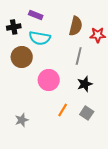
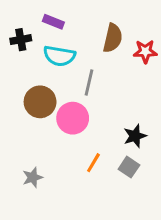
gray line: (79, 56) -> (89, 83), moved
brown circle: (22, 57) -> (40, 102), moved
black star: (85, 84) -> (135, 136), moved

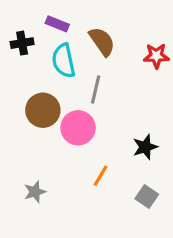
brown semicircle: (113, 38) -> (102, 41), moved, turned -48
cyan semicircle: (59, 56) -> (64, 61), turned 68
gray square: (129, 167) -> (147, 197), moved

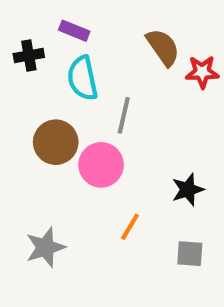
brown semicircle: (102, 41) -> (163, 47), moved
gray star: (35, 192) -> (45, 247), size x1.4
gray square: (147, 197) -> (190, 254), turned -30

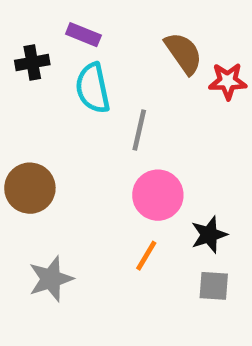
brown circle: (56, 142) -> (30, 188), moved
pink circle: (101, 165) -> (158, 195), moved
black star: (188, 190) -> (209, 235), moved

